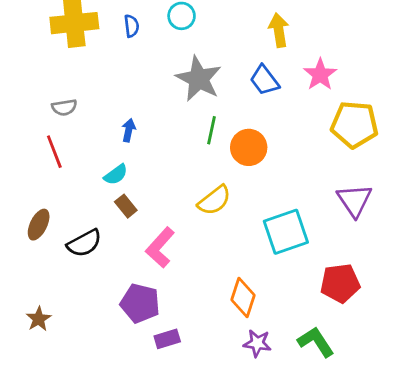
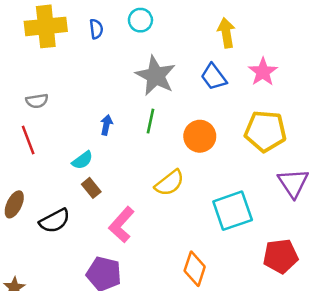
yellow pentagon: (354, 125) -> (265, 131), moved
blue arrow: (129, 130) -> (106, 125), moved
green line: (212, 130) -> (151, 121), moved

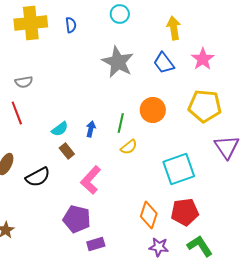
cyan circle: (140, 20) -> (120, 14), moved
green line: (151, 121) -> (121, 123), moved
blue arrow: (106, 125) -> (91, 129), moved
yellow semicircle: (169, 183) -> (129, 147), size x0.7
red pentagon: (281, 256) -> (185, 212), moved

